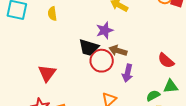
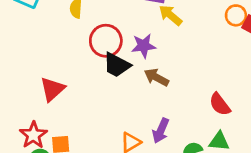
red circle: (102, 61) -> (106, 41), moved
purple arrow: (128, 73) -> (161, 131), moved

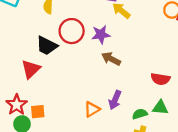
black trapezoid: (117, 65) -> (47, 46), moved
red semicircle: (220, 104) -> (160, 79), turned -42

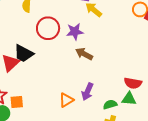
black trapezoid: (47, 46) -> (24, 53), moved
red semicircle: (160, 79) -> (133, 83), moved

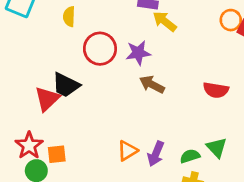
red semicircle: (133, 83) -> (216, 90), moved
purple arrow: (87, 92) -> (156, 154), moved
green triangle: (129, 99) -> (217, 148), turned 42

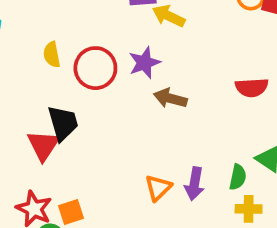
yellow semicircle: (69, 17) -> (52, 55), moved
black trapezoid: (66, 85) -> (63, 123), turned -120
green semicircle: (190, 156) -> (238, 177), turned 132

